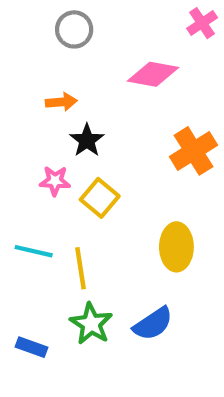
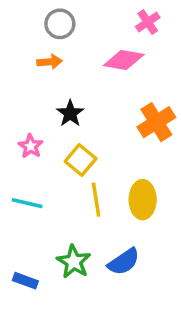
pink cross: (202, 23) -> (148, 22), moved
orange arrow: (61, 102) -> (50, 62), moved
pink star: (55, 181) -> (31, 146), moved, turned 30
yellow line: (81, 268) -> (96, 200), moved

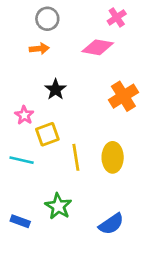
yellow square: (81, 160) -> (47, 134), moved, turned 30
blue semicircle: (124, 262) -> (111, 224), moved

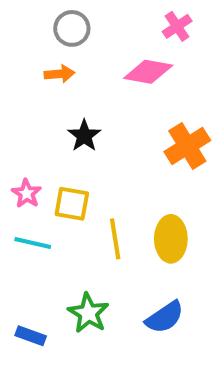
pink star: (24, 115) -> (26, 193), moved
yellow square: (47, 134) -> (72, 204), turned 30
blue semicircle: (111, 224) -> (165, 317), moved

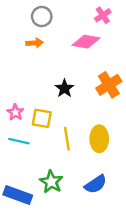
black star: (84, 136) -> (64, 88), moved
blue rectangle: (31, 336) -> (18, 195), size x1.6

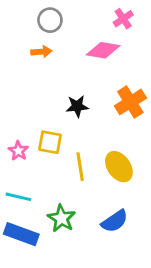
black star: (64, 88) -> (77, 106), turned 30
pink star: (15, 112) -> (18, 151), moved
yellow ellipse: (99, 139) -> (119, 167), turned -35
cyan line: (19, 141) -> (18, 197), moved

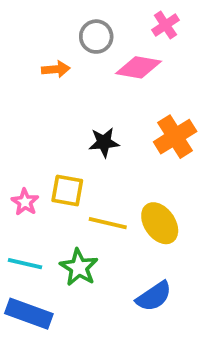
gray circle: (50, 20) -> (96, 37), moved
yellow line: (80, 167) -> (108, 223), turned -68
green star: (61, 218) -> (79, 267), moved

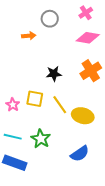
pink diamond: (139, 67) -> (88, 38), moved
yellow line: (108, 223) -> (60, 105), moved, turned 42
yellow ellipse: (160, 223) -> (83, 116), turned -40

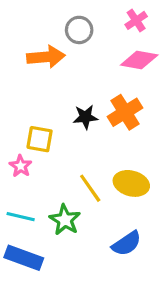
orange arrow: (29, 36) -> (46, 57), size x1.6
orange cross: (91, 71) -> (125, 112), moved
yellow square: (35, 99) -> (40, 139), moved
yellow line: (60, 105) -> (90, 188), moved

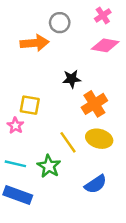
orange cross: (125, 112) -> (94, 104), moved
black star: (85, 117) -> (72, 79), moved

